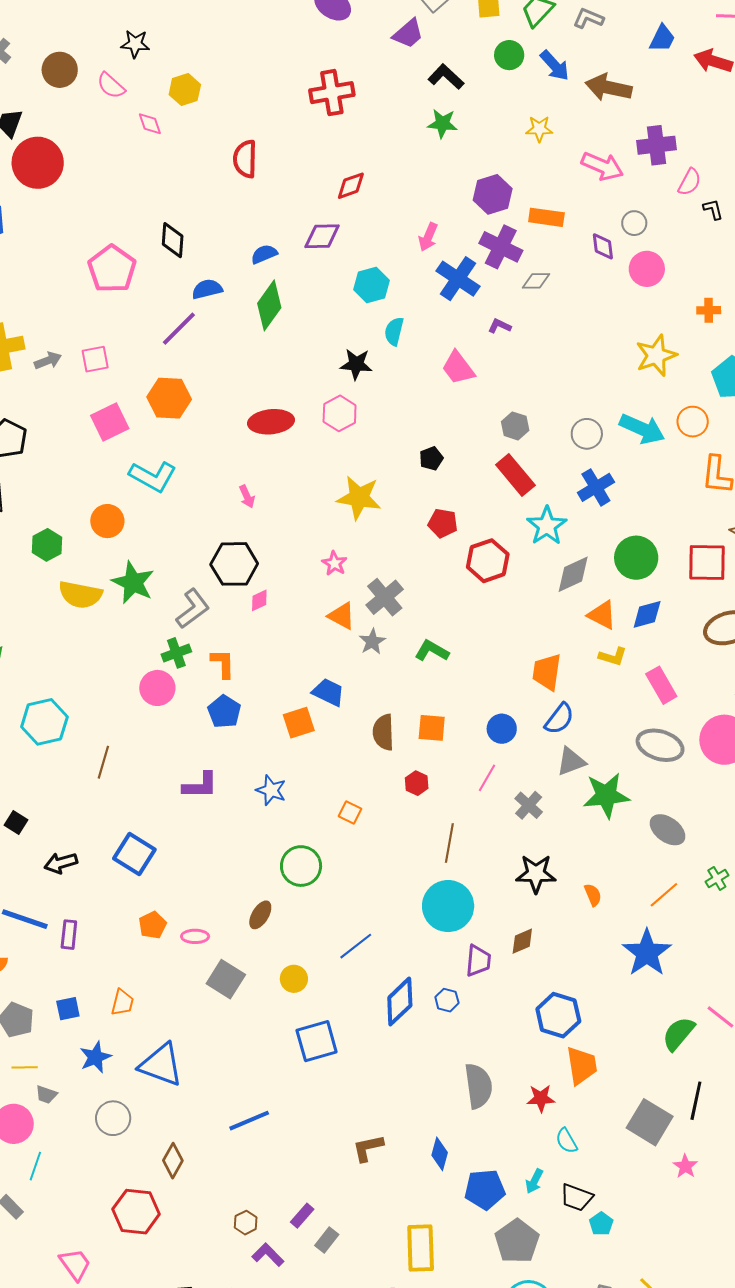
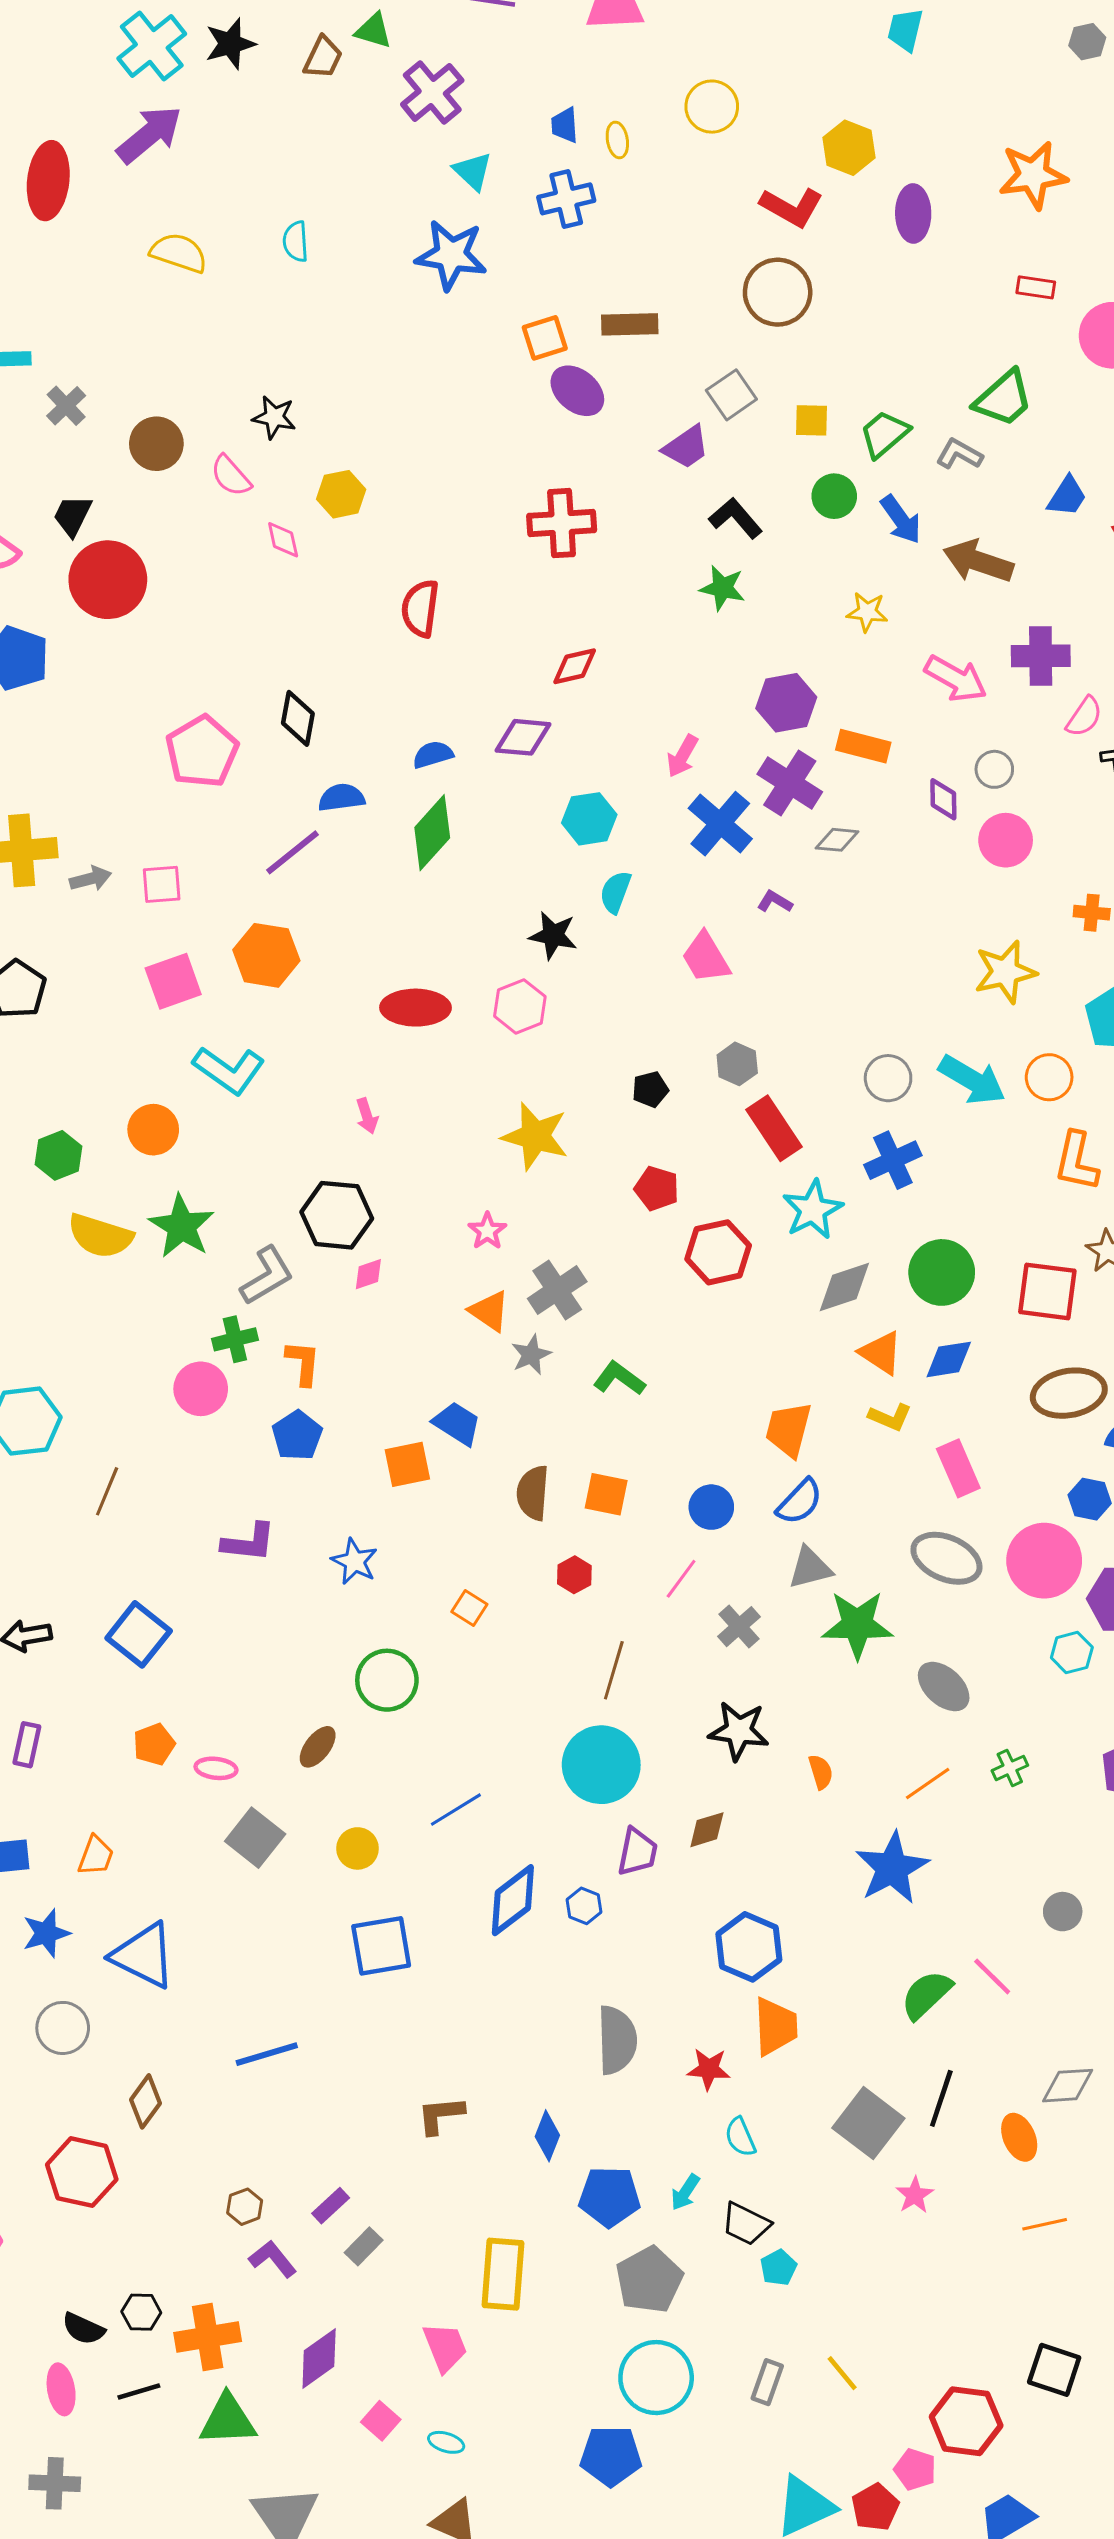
gray hexagon: (515, 426) -> (737, 1064), moved

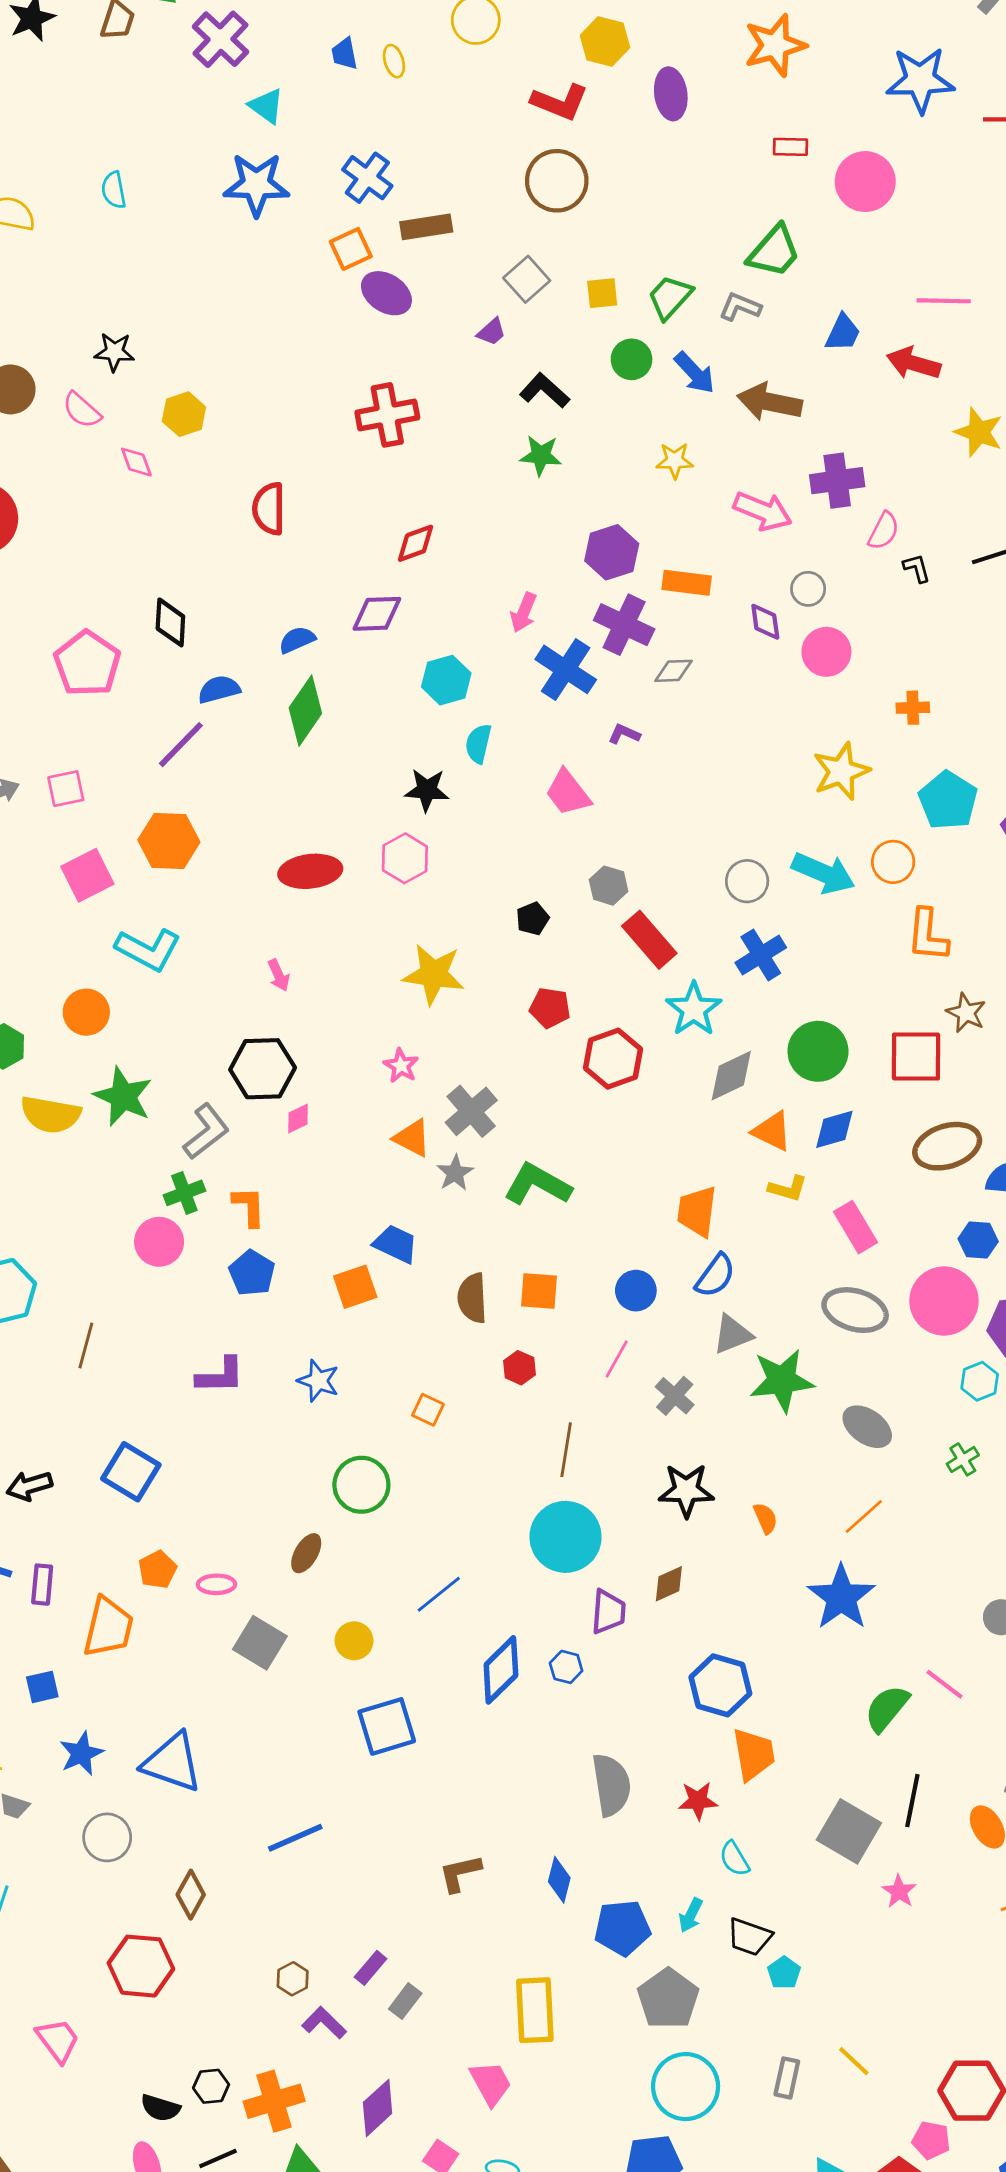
blue cross: (566, 199) -> (367, 178), moved, turned -33
purple trapezoid: (686, 447) -> (491, 332), size x0.7
green L-shape: (619, 1378) -> (538, 1184), size x1.4
green cross: (1010, 1768) -> (963, 1459), moved
orange trapezoid: (96, 1856) -> (108, 1627), moved, size x1.6

